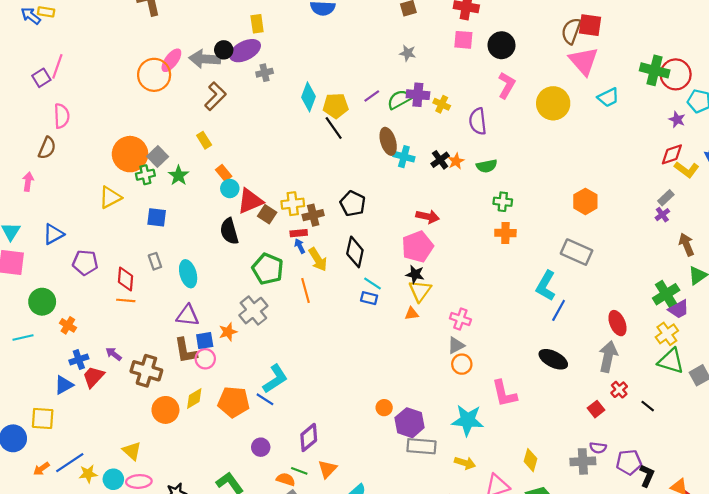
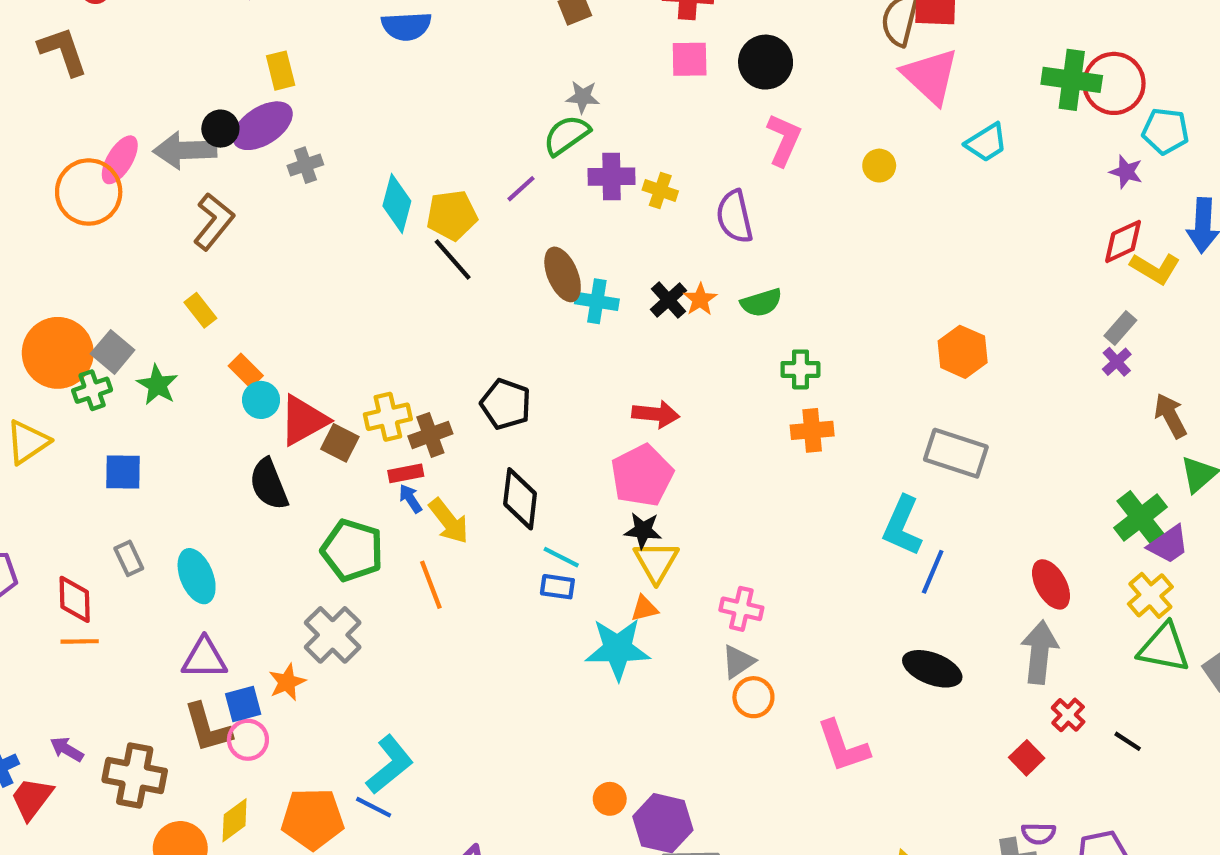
green semicircle: (399, 99) -> (566, 135), moved
yellow circle: (553, 103) -> (879, 166), size x0.5
cyan star: (468, 420) -> (618, 649), moved

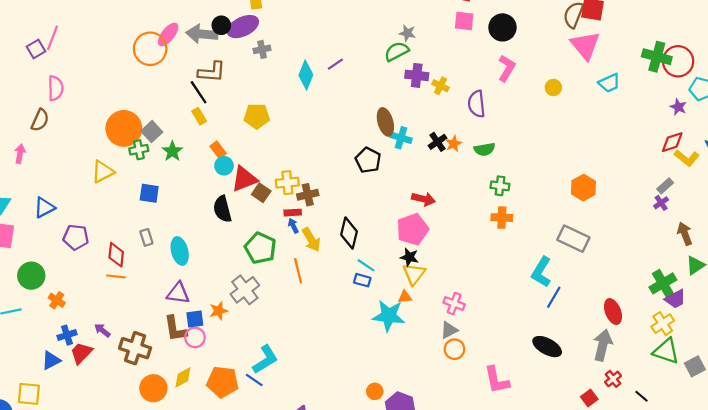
purple line: (521, 189) -> (335, 64), moved
yellow pentagon: (452, 215) -> (257, 116), moved
brown L-shape: (214, 221) -> (212, 72), turned 48
black line: (453, 259) -> (199, 92), moved
black pentagon: (506, 404) -> (368, 160), moved

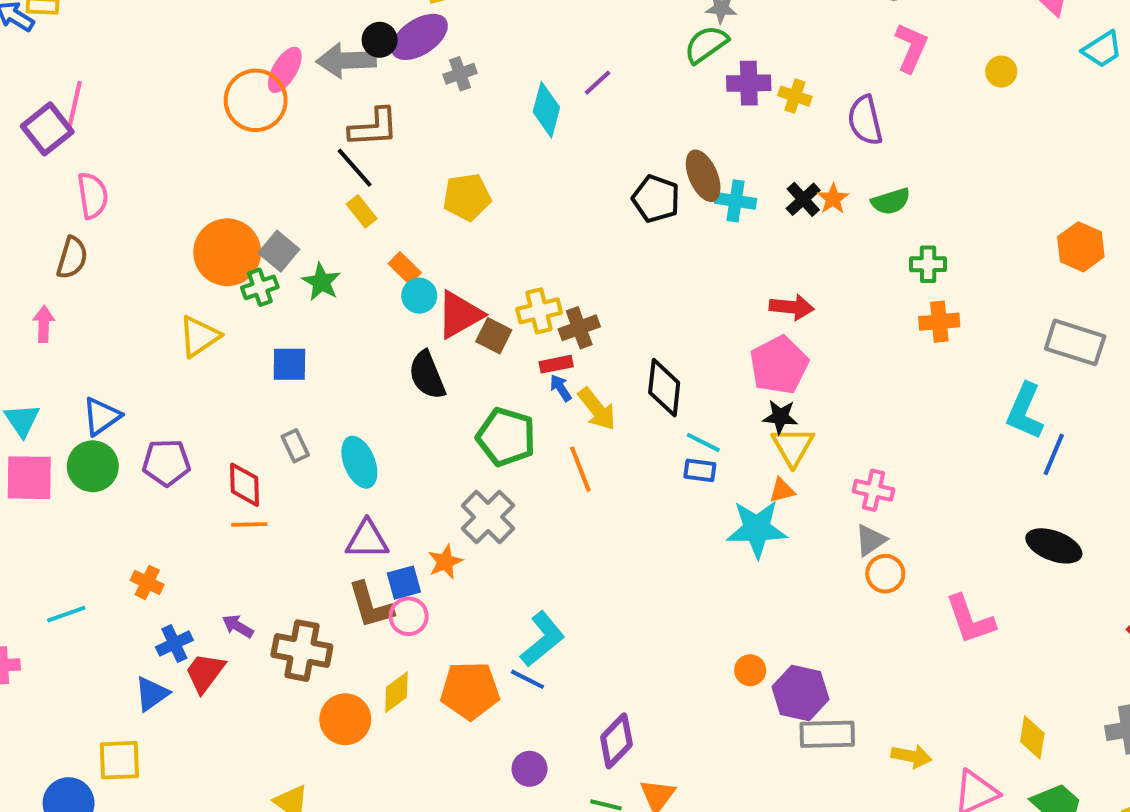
purple square: (36, 49) -> (47, 129), size x1.4
black pentagon: (368, 160) -> (656, 199), moved
green circle: (31, 276) -> (93, 466), moved

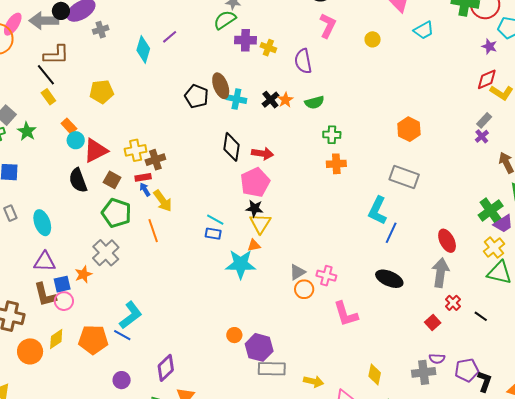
brown square: (494, 336) -> (112, 180), moved
black diamond: (664, 388) -> (232, 147), moved
pink cross: (873, 490) -> (326, 276), moved

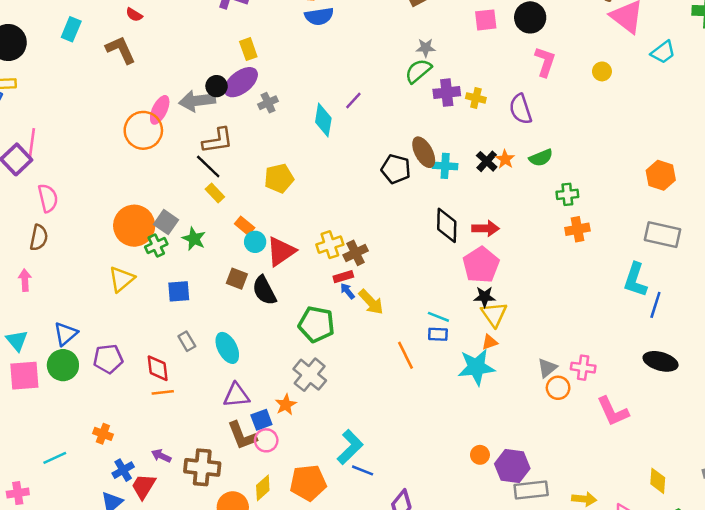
brown square: (112, 180) -> (237, 279), moved
orange line: (153, 231) -> (406, 355), moved
blue line: (122, 335) -> (363, 470), moved

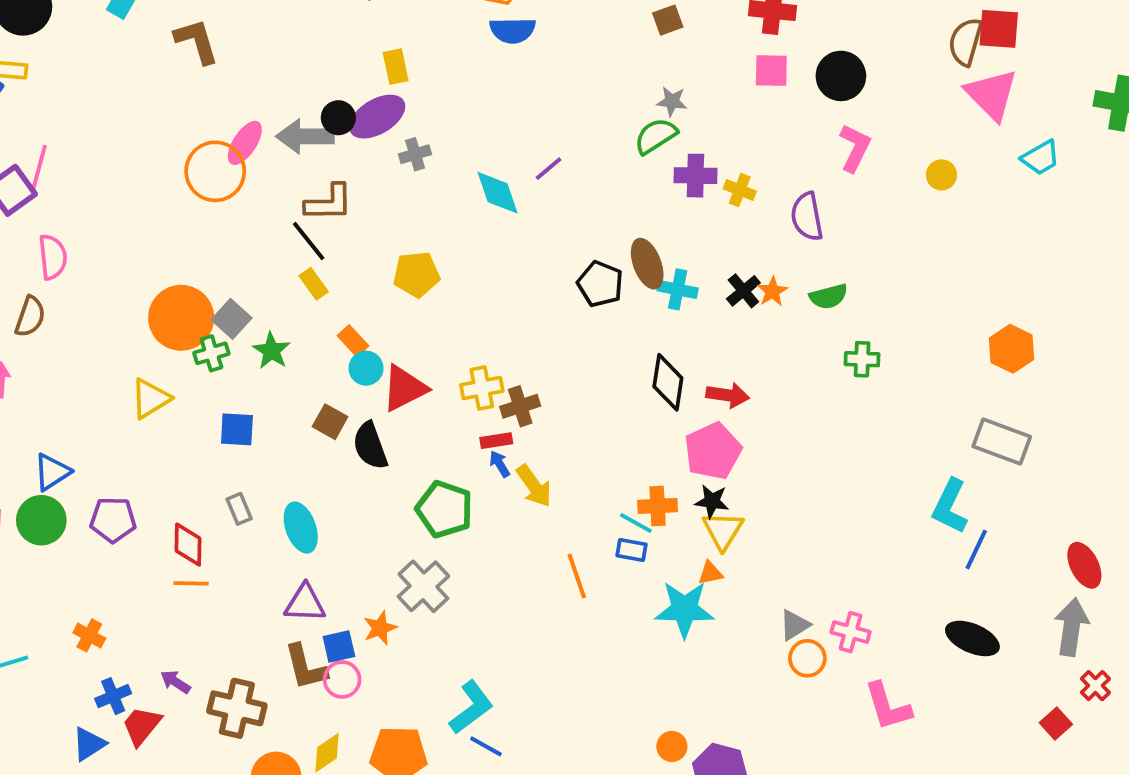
cyan diamond: (323, 120) -> (498, 193), turned -36
orange cross: (577, 229) -> (658, 506), moved

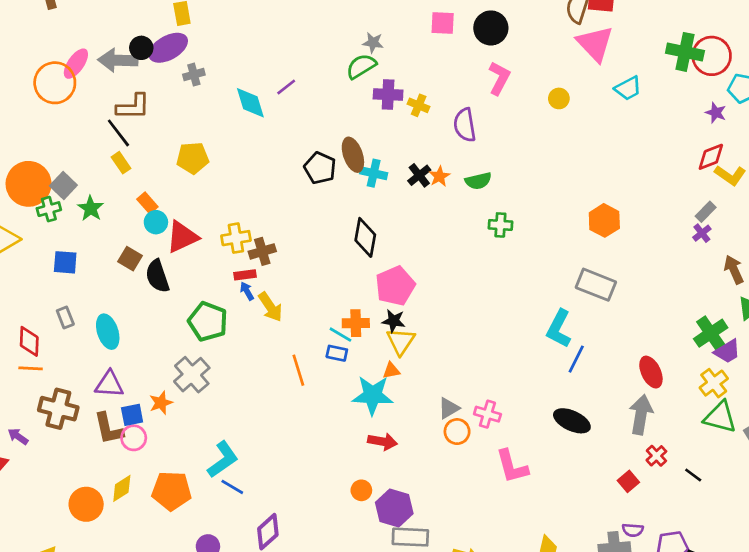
red arrow: (728, 395) -> (383, 442), moved
brown cross: (237, 708) -> (58, 409), moved

